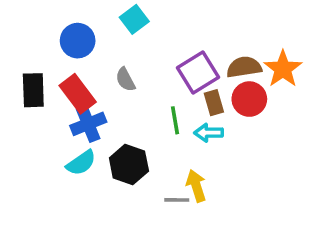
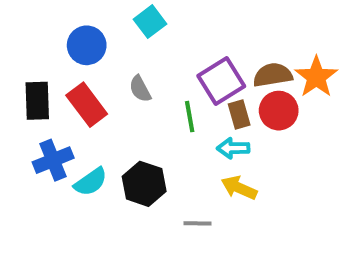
green line: (175, 120) -> (190, 117), moved
blue cross: (88, 124) -> (53, 160), moved
yellow arrow: (196, 186) -> (239, 188), moved, turned -48

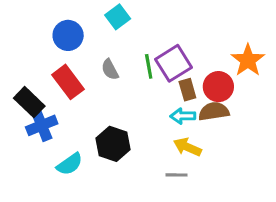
brown semicircle: (273, 75) -> (214, 111), moved
black rectangle: (37, 101) -> (29, 102), moved, turned -44
green line: (190, 117) -> (149, 66), moved
cyan semicircle: (91, 182) -> (70, 164), moved
gray line: (198, 223) -> (177, 175), moved

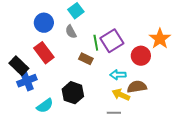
gray semicircle: (110, 70) -> (71, 32), moved
brown rectangle: (187, 90) -> (86, 59), moved, turned -48
brown semicircle: (214, 111) -> (137, 87), moved

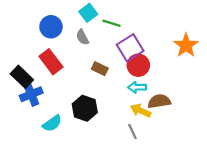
green line: (96, 43) -> (111, 23), moved, turned -63
red circle: (141, 56) -> (138, 65), moved
gray line: (114, 113) -> (132, 132), turned 64

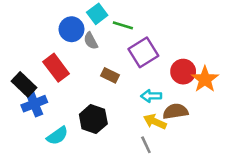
blue circle: (51, 27) -> (71, 29), moved
orange star: (186, 45) -> (205, 79), moved
red circle: (138, 65) -> (183, 72), moved

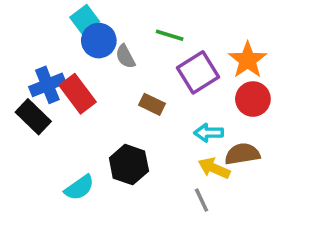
cyan square: (97, 14) -> (85, 19), moved
orange star: (205, 79) -> (248, 60), moved
blue cross: (34, 104) -> (47, 85), moved

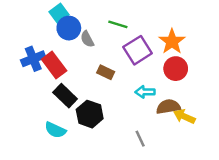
black rectangle: (33, 117) -> (65, 96), moved
yellow arrow: (214, 168) -> (184, 116), moved
cyan semicircle: (79, 188) -> (55, 130), turned 60

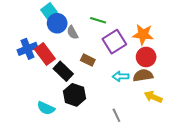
orange star: (172, 42) -> (143, 34), turned -30
black rectangle: (65, 96) -> (63, 71), moved
brown semicircle: (168, 107) -> (143, 75), moved

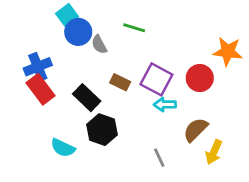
orange star: (143, 34) -> (228, 51), moved
purple square: (114, 42) -> (156, 79), moved, turned -30
red rectangle: (45, 54) -> (40, 89), moved
brown semicircle: (143, 75) -> (196, 130), moved, turned -36
yellow arrow: (153, 97) -> (214, 152), moved, turned -90

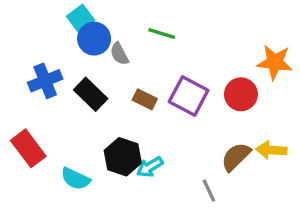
red rectangle: (40, 89) -> (28, 148), moved
black rectangle: (87, 98) -> (91, 94), moved
cyan arrow: (165, 105) -> (150, 167), moved, turned -30
yellow arrow: (214, 152) -> (271, 150), moved, turned 70
gray line: (159, 158) -> (209, 191), moved

